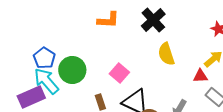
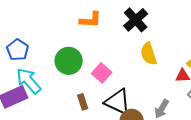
blue pentagon: (44, 58) -> (18, 50), moved
green circle: (72, 70) -> (69, 61), moved

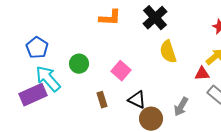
green circle: (69, 61) -> (79, 64), moved, size x0.7
black triangle: (118, 102) -> (137, 100), size x0.7

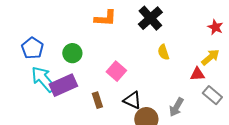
yellow semicircle: (168, 52) -> (163, 52), size x0.7
green circle: (79, 64) -> (72, 53), moved
purple rectangle: (33, 95) -> (63, 85), moved

